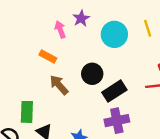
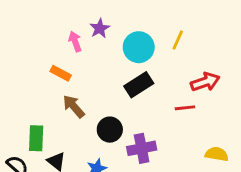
yellow line: (148, 28) -> (178, 40), turned 42
black circle: (92, 74) -> (110, 130), moved
black rectangle: (114, 91) -> (139, 85), moved

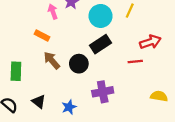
black circle: (110, 130) -> (79, 64), moved
green rectangle: (36, 138) -> (16, 71), moved

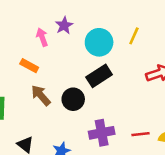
red line: (135, 61) -> (140, 134), moved

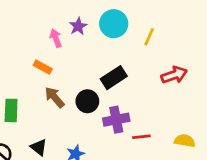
cyan circle: (99, 42) -> (114, 24), moved
purple cross: (102, 133) -> (116, 120), moved
red line: (140, 134) -> (141, 137), moved

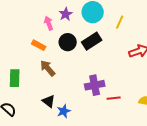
black rectangle: (114, 78) -> (92, 41), moved
black circle: (87, 101) -> (68, 42), moved
black triangle: (39, 147) -> (49, 101), moved

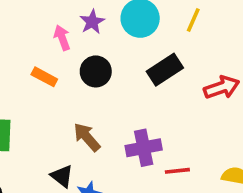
yellow line: (120, 22) -> (193, 20), moved
black rectangle: (92, 41) -> (165, 70), moved
brown arrow: (48, 68) -> (87, 137), moved

